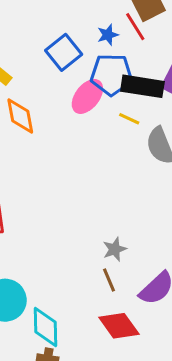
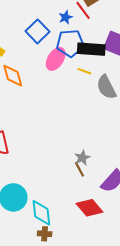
brown line: (109, 280) -> (79, 169), moved

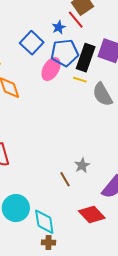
black rectangle: (91, 49) -> (86, 58), turned -72
brown line: (79, 169) -> (65, 179), moved

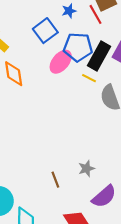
blue star: (59, 27) -> (69, 11), moved
gray star: (82, 165) -> (86, 168), moved

